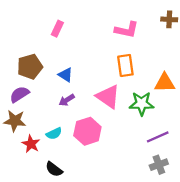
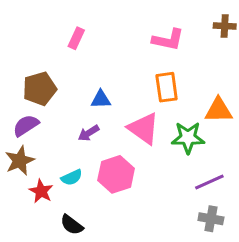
blue triangle: (66, 75) -> (101, 99), moved, turned -35
brown star: (15, 121) -> (20, 161), turned -30
gray cross: (159, 165) -> (211, 219), turned 30

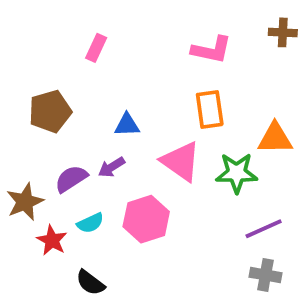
purple semicircle: (26, 125) -> (71, 179), moved

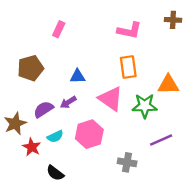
gray cross: (265, 275) -> (127, 162), moved

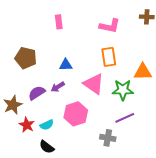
pink rectangle: (59, 29) -> (59, 22), moved, turned -32
brown pentagon: (30, 68) -> (26, 58), turned 30
cyan semicircle: (55, 136) -> (47, 125), moved
purple line: (161, 140) -> (125, 118), moved

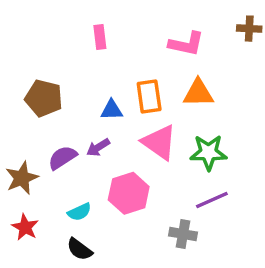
orange rectangle: (109, 57) -> (149, 96), moved
orange triangle: (143, 72) -> (198, 93), moved
red star: (27, 125) -> (25, 227), moved

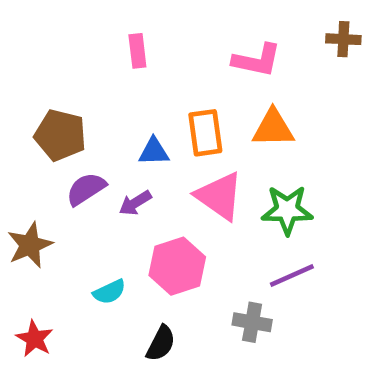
purple semicircle: (62, 158) -> (86, 189), moved
red star: (25, 227) -> (35, 339), moved
black semicircle: (79, 249) -> (161, 343), moved, turned -100

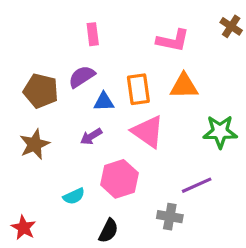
brown cross: (343, 39) -> (231, 26), turned 30
purple semicircle: (86, 189) -> (82, 77), moved
green star: (287, 210) -> (220, 132), moved
brown star: (30, 245) -> (35, 144), moved

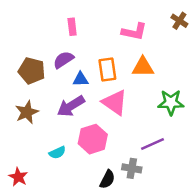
purple arrow: (91, 136) -> (71, 106), size x1.6
black semicircle: (108, 231) -> (107, 179), moved

